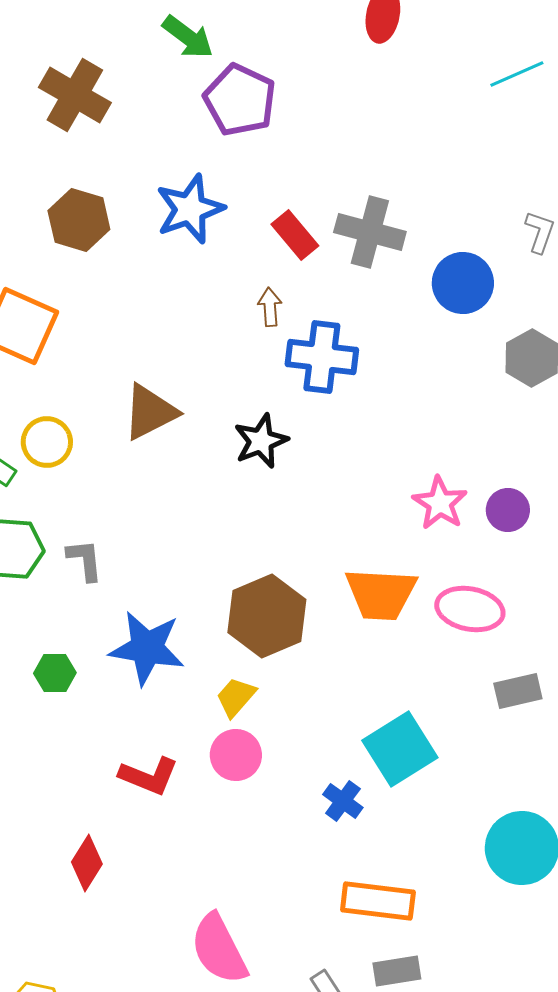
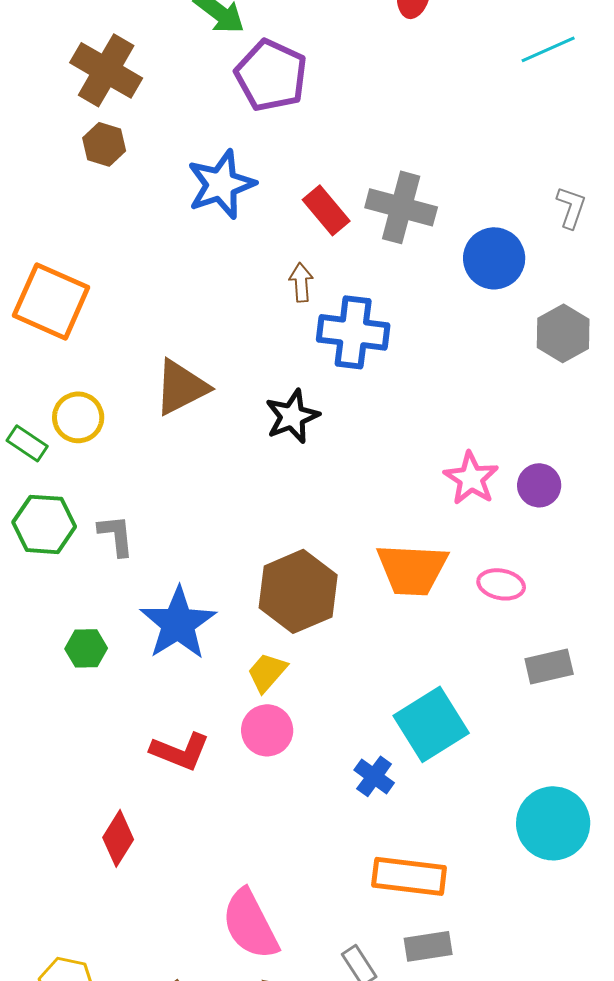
brown hexagon: (79, 220) -> (104, 144), moved, size x0.7
pink ellipse: (470, 609) -> (501, 584), size x0.7
blue star: (147, 648) -> (178, 623), turned 30

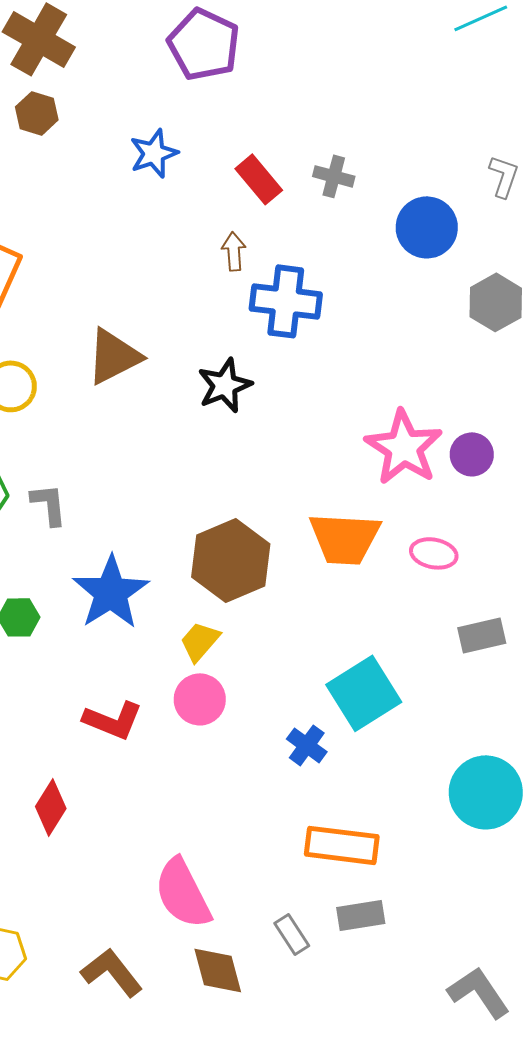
blue star: (221, 184) -> (154, 153), size x0.7
gray cross: (401, 207) -> (334, 176), size x0.6
pink star: (471, 478) -> (404, 447), size x1.4

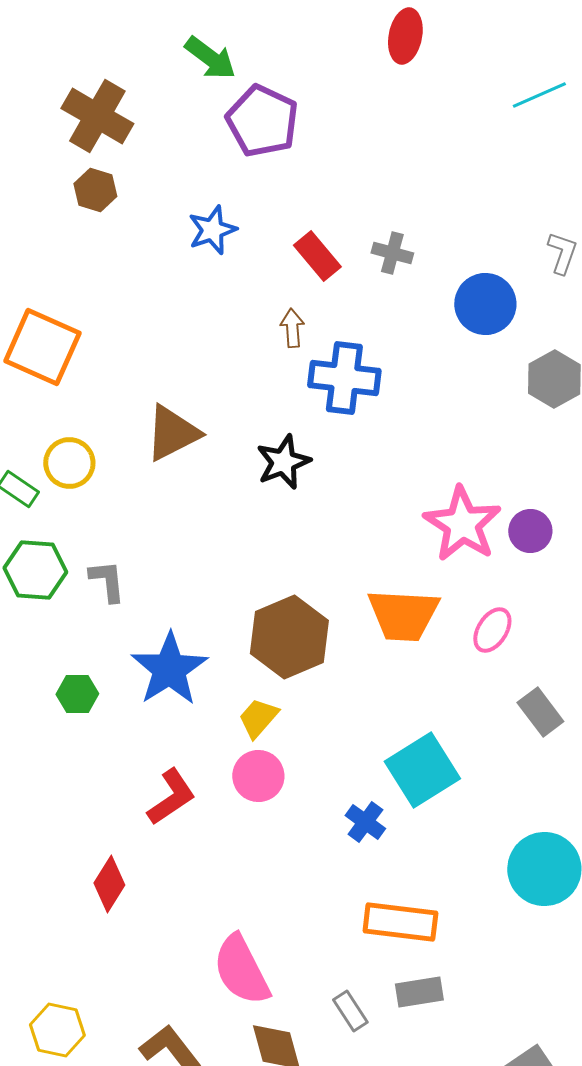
pink ellipse: (434, 553) -> (492, 630), turned -69
gray rectangle: (482, 635) -> (540, 712), turned 66
red L-shape: (113, 720) -> (171, 797), turned -56

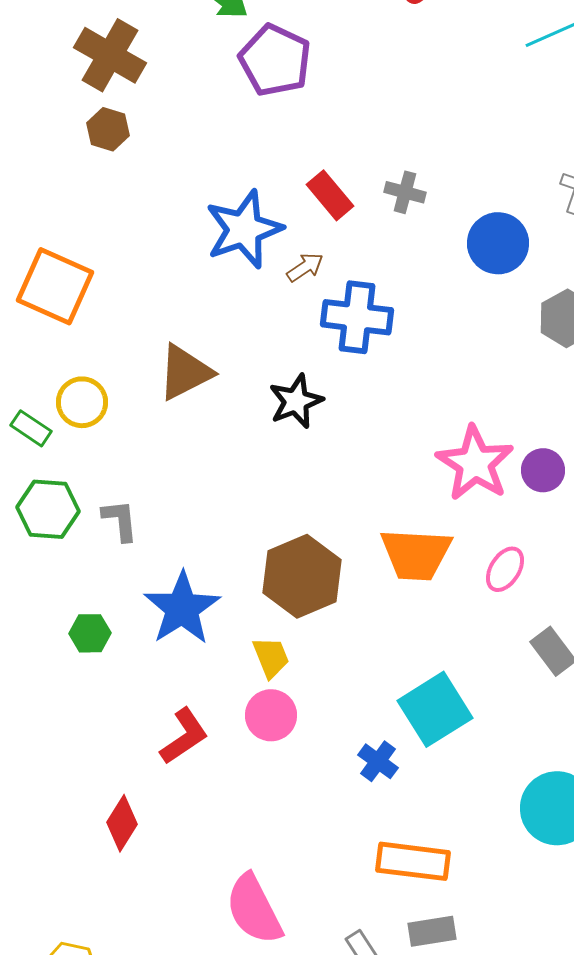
blue star: (212, 230) -> (244, 229), moved, size x1.6
brown arrow: (292, 328) -> (305, 267), turned 60
yellow trapezoid: (258, 718) -> (271, 657), turned 117

